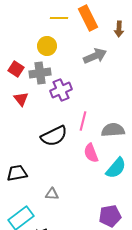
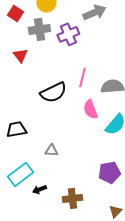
red square: (16, 69) -> (15, 13), moved
purple cross: (61, 90) -> (68, 34), moved

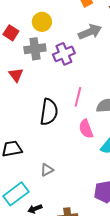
black semicircle: (53, 92) -> (49, 112), turned -56
gray triangle: (51, 150) -> (47, 170), turned -32

